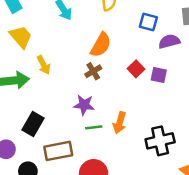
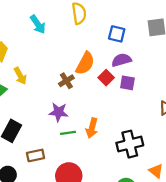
purple semicircle: (169, 41) -> (121, 60), moved
orange semicircle: (101, 45) -> (85, 63), moved
brown rectangle: (58, 151) -> (36, 155), size x0.7

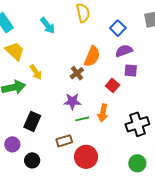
blue square: (117, 34) -> (118, 28), turned 35
red square: (106, 78) -> (113, 85), moved
brown rectangle: (36, 155) -> (64, 141), moved

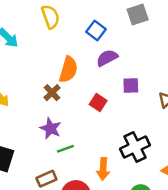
purple square: (131, 71) -> (131, 86), moved
purple star: (72, 101) -> (51, 128), turned 30
orange arrow: (103, 113) -> (103, 169), moved

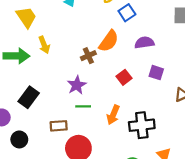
blue square: (96, 31) -> (127, 13), moved
orange arrow: (103, 169) -> (113, 115), moved

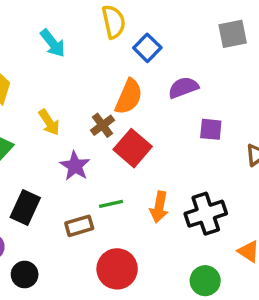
yellow arrow: (44, 45) -> (49, 122), moved
red square: (124, 77) -> (133, 148), moved, size x1.5
purple star: (77, 85) -> (75, 166), moved
brown rectangle: (59, 126) -> (79, 226), moved

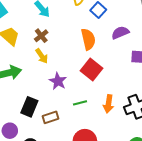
orange semicircle: (129, 97) -> (88, 39), turned -35
brown cross: (102, 125) -> (41, 36), moved
brown rectangle: (79, 226) -> (51, 117), moved

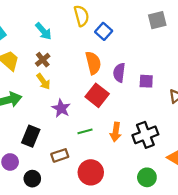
purple semicircle: (120, 33) -> (119, 73), moved, turned -60
brown rectangle: (51, 117) -> (60, 155), moved

